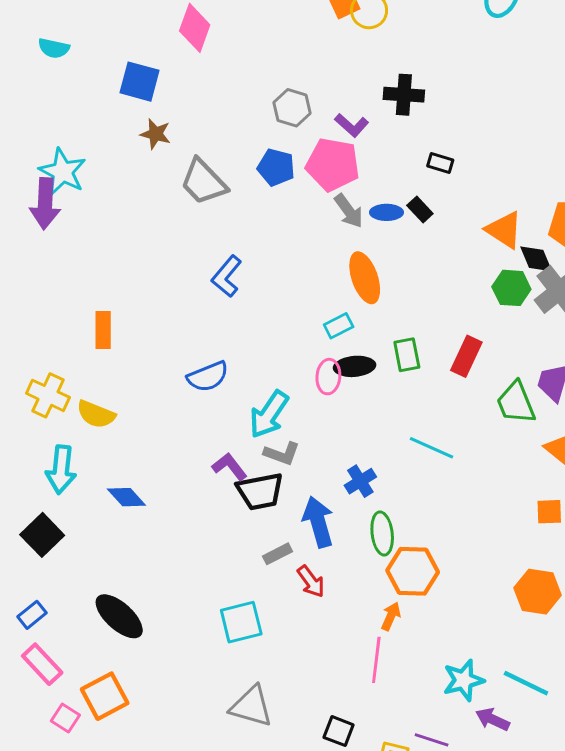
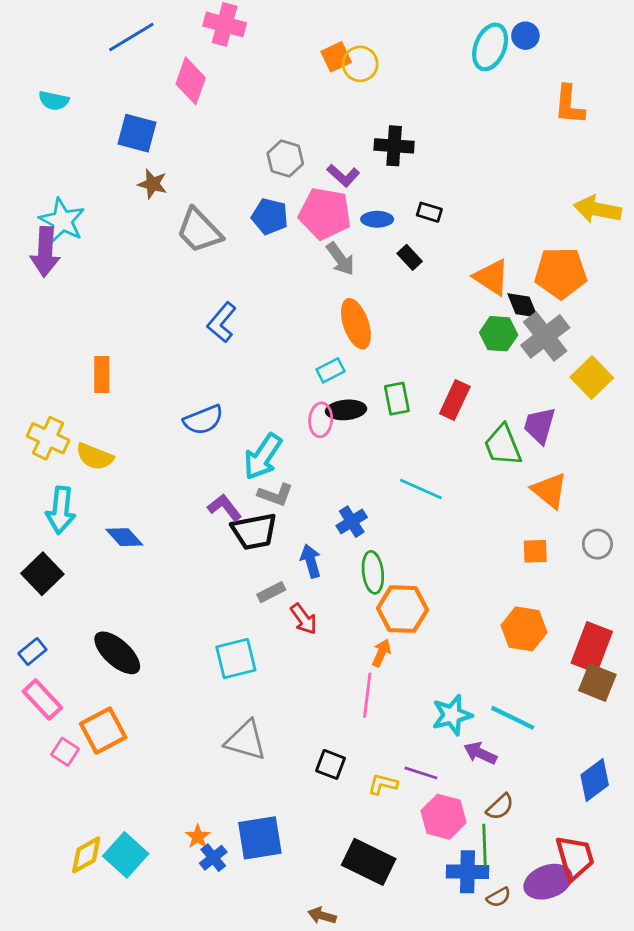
blue ellipse: (386, 212) -> (377, 219), moved
blue arrow: (318, 522) -> (311, 561), size x0.7

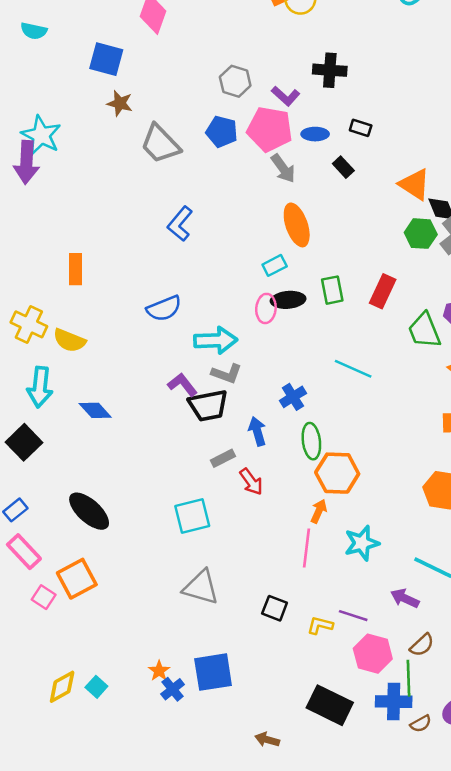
cyan arrow: (263, 457) -> (216, 340), turned -126
cyan star: (452, 715) -> (362, 543), moved
cyan square: (126, 855) -> (96, 687), size x0.6
black rectangle: (369, 862) -> (330, 705), moved

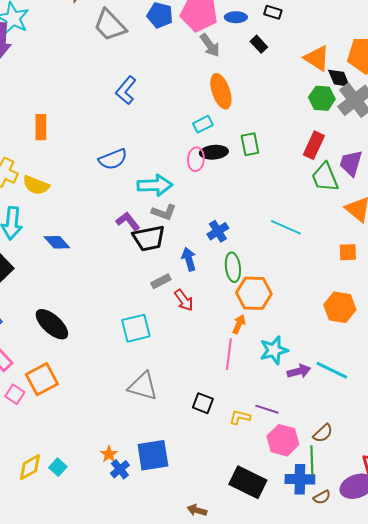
red rectangle: (383, 291) -> (314, 145), moved
cyan line: (353, 369) -> (286, 227), moved
purple arrow: (405, 598) -> (299, 371), moved, turned 140

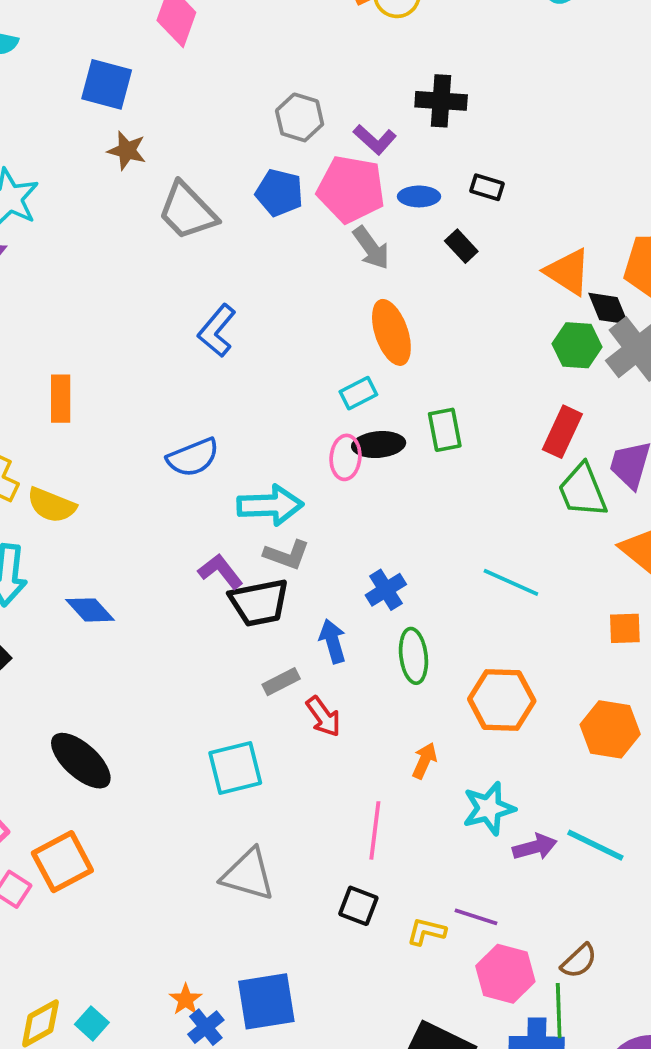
orange hexagon: (254, 293) -> (502, 700), moved
pink line: (229, 354) -> (375, 830), moved

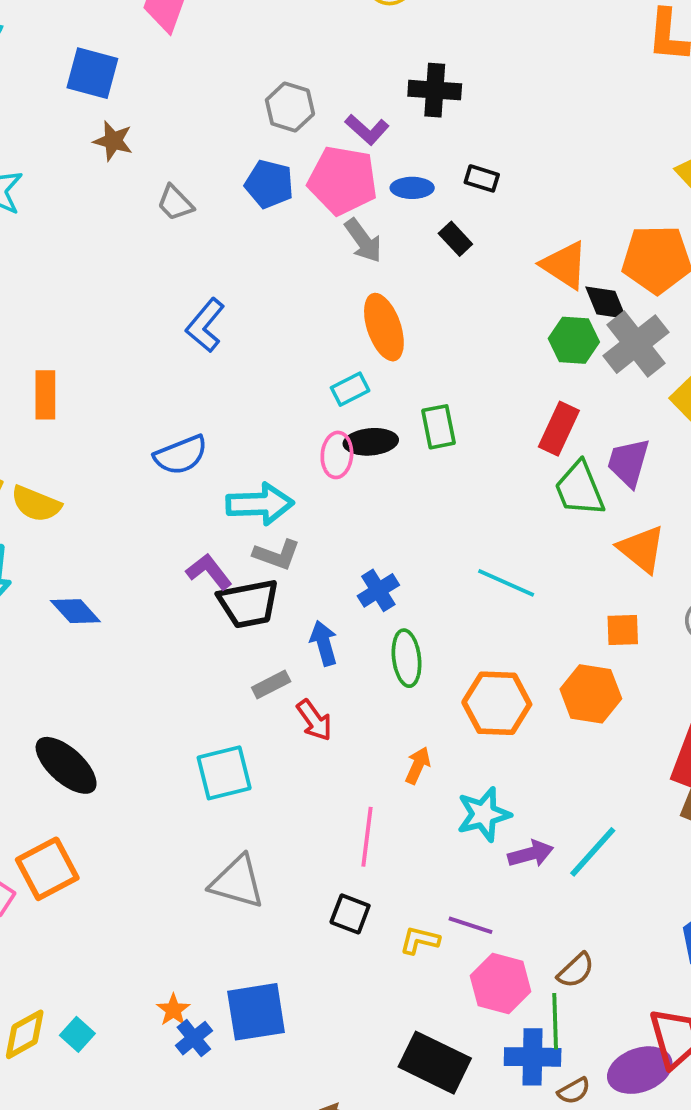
gray trapezoid: (187, 211) -> (175, 203), size x0.6
orange hexagon: (610, 729) -> (591, 694), moved
cyan line: (595, 845) -> (593, 852), turned -74

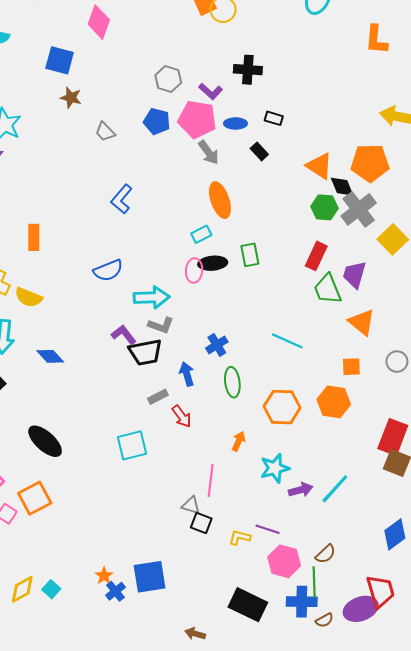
gray triangle: (237, 882) -> (191, 505), moved, size x0.6

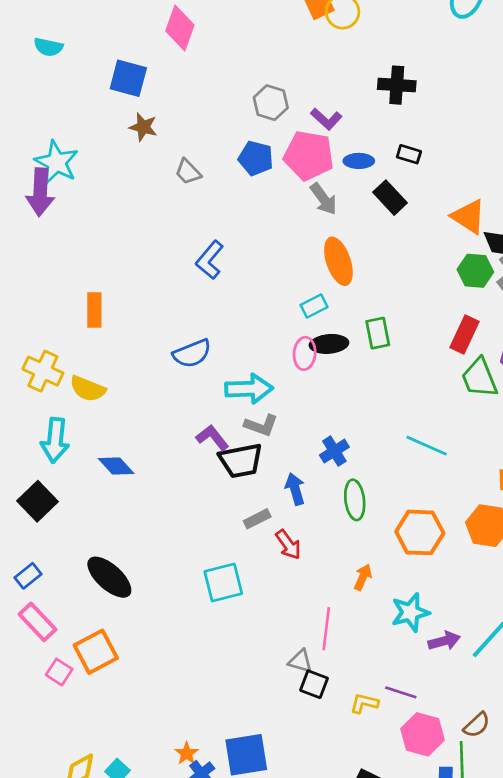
black cross: (248, 70) -> (397, 85), moved
black rectangle: (259, 151) -> (390, 198), size x1.4

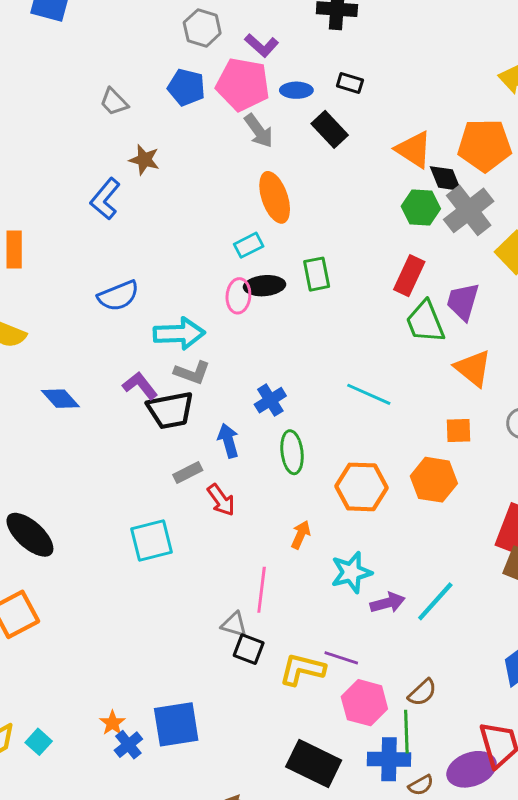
brown star: (143, 127) -> (144, 160), moved
blue L-shape: (210, 260) -> (105, 199), moved
blue diamond: (116, 466) -> (60, 399), moved
yellow L-shape: (364, 703) -> (302, 669), size x1.5

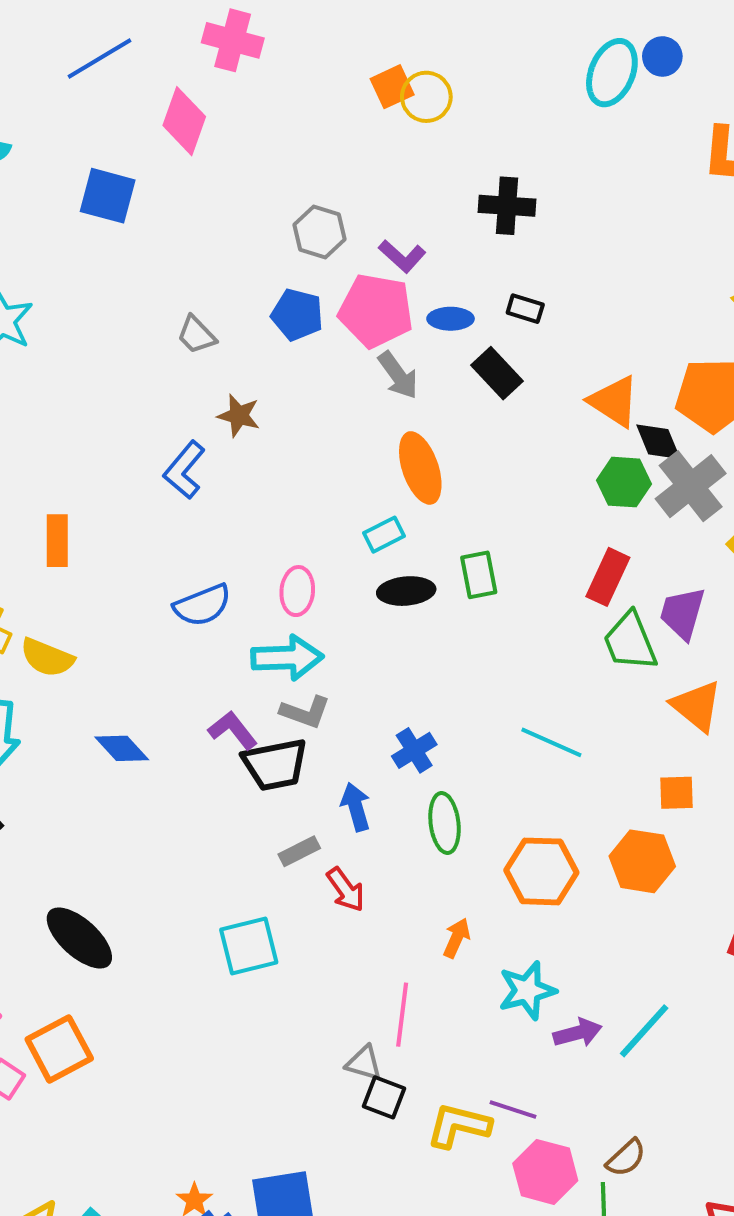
pink ellipse: (238, 296) -> (297, 591), moved

